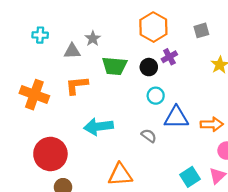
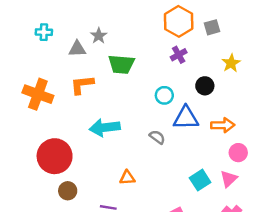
orange hexagon: (153, 27) -> (179, 21), moved
black circle: (149, 67) -> (205, 86), moved
orange triangle: (120, 175) -> (127, 178), size x0.6

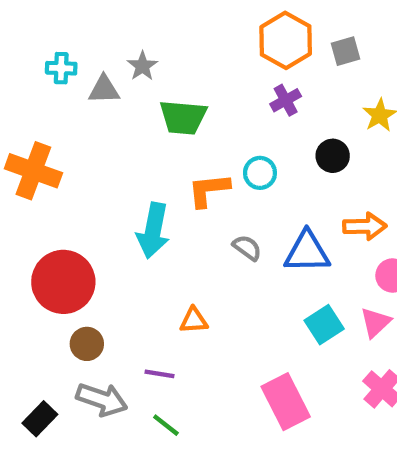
cyan cross: (44, 32) -> (61, 68), moved
orange L-shape: (82, 85) -> (209, 190), moved
blue triangle: (186, 118) -> (307, 252), moved
cyan arrow: (105, 128) -> (153, 231), turned -72

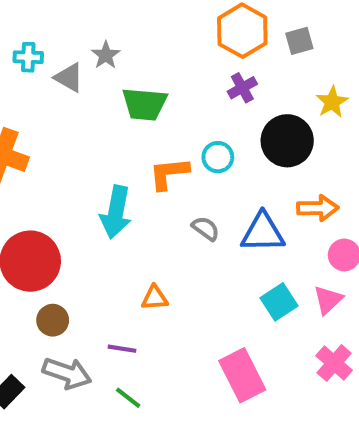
gray triangle: (104, 90) -> (69, 78), turned 32
black circle: (333, 156) -> (287, 141), size x1.6

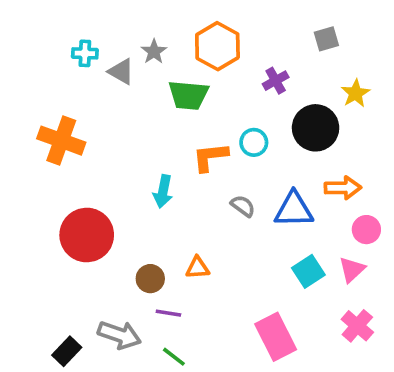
orange hexagon: (242, 31) -> (217, 46), moved
cyan arrow: (116, 212) -> (163, 191), size x0.7
brown circle: (53, 320) -> (150, 279), moved

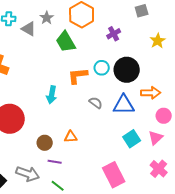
green trapezoid: (188, 95) -> (66, 42), turned 55
black circle: (316, 128) -> (127, 70), moved

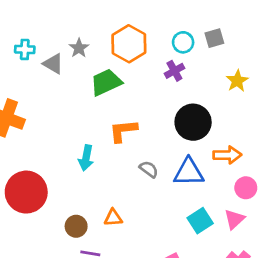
green trapezoid: (66, 42) -> (106, 82), turned 95
cyan circle: (102, 68) -> (183, 42), moved

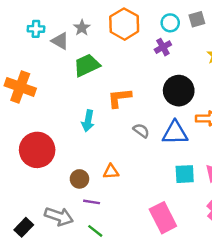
green trapezoid: (106, 82) -> (87, 65), moved
cyan square: (200, 221) -> (185, 174), turned 30

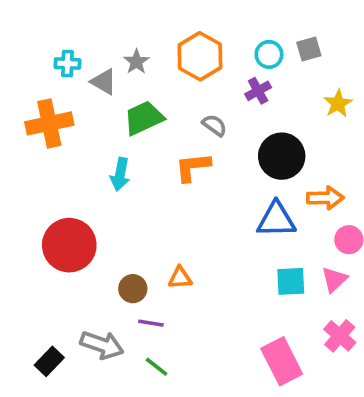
orange cross: (20, 87) -> (49, 123), moved, turned -32
cyan arrow: (88, 121) -> (120, 174), moved
gray semicircle: (141, 131) -> (214, 125), moved
pink rectangle: (163, 218) -> (282, 361), moved

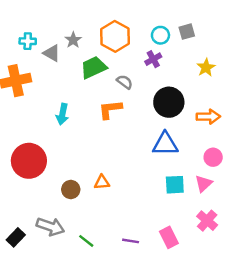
green trapezoid: (144, 118) -> (93, 67), moved
orange arrow: (325, 198) -> (208, 117), moved
purple line: (151, 323) -> (131, 241), moved
pink rectangle: (282, 361) -> (169, 237), size x0.7

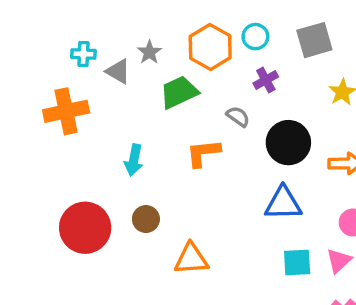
gray square: (187, 32) -> (314, 40), size x1.5
cyan circle: (160, 35) -> (255, 37), moved
gray semicircle: (125, 82) -> (238, 117), moved
orange triangle: (102, 182) -> (191, 259), size x1.5
brown circle: (71, 189) -> (146, 219), moved

